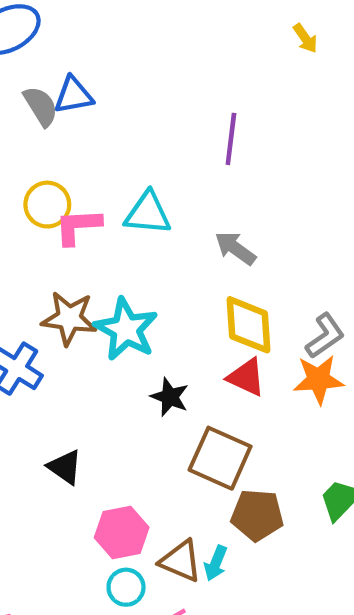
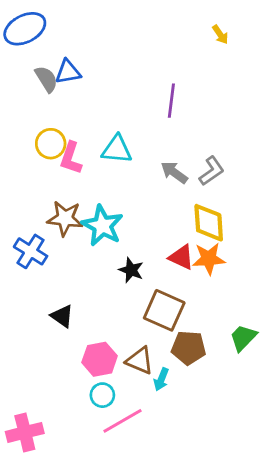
pink L-shape: (78, 226) -> (71, 158), turned -68
yellow diamond: (248, 325) -> (209, 223), moved
gray L-shape: (325, 336) -> (212, 171), moved
orange star: (318, 379) -> (209, 259), moved
brown triangle: (181, 561) -> (140, 361), moved

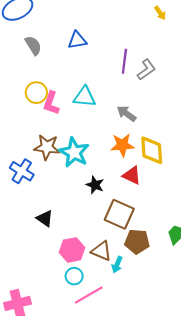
blue triangle: (68, 72) -> (77, 40), moved
gray L-shape: (212, 171) -> (146, 70), moved
orange star: (209, 259) -> (122, 145), moved

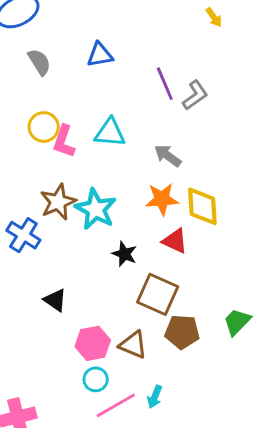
purple line: (124, 61) -> (165, 84), turned -30
brown star: (47, 147) -> (58, 202), turned -30
cyan arrow: (117, 265) -> (155, 397), moved

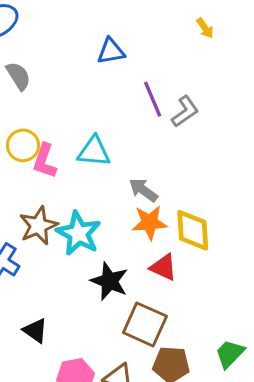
blue triangle: (100, 55) -> (111, 51), moved
gray arrow: (168, 156) -> (143, 190), moved
black star: (124, 254) -> (109, 281), size x1.4

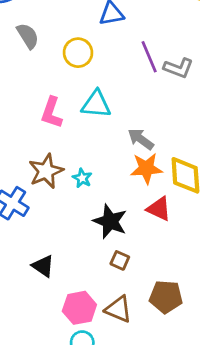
gray L-shape: (185, 111) -> (178, 68), turned 56
yellow circle: (23, 145) -> (78, 53), moved
cyan star: (79, 233) -> (82, 178), size x0.5
brown square: (145, 324) -> (120, 260), moved, size x0.5

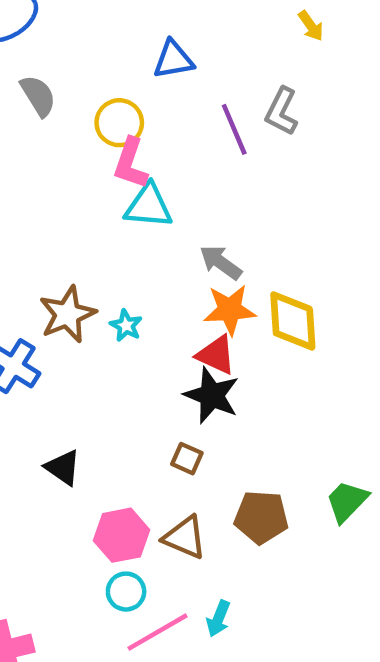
gray L-shape: (178, 68) -> (282, 111), moved, turned 96
pink L-shape: (52, 113) -> (131, 163), moved
red triangle: (159, 209) -> (216, 355), moved
black star: (110, 221) -> (212, 395), moved

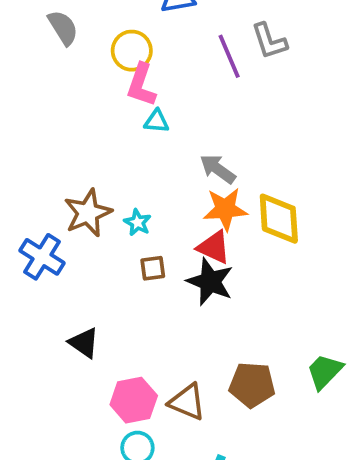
gray L-shape: (282, 111) -> (269, 41), turned -45
cyan triangle: (149, 206) -> (157, 121), size x0.6
brown square: (187, 459) -> (153, 268), moved, turned -32

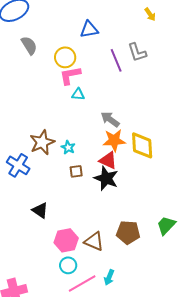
pink L-shape: (141, 85) -> (70, 75), turned 60

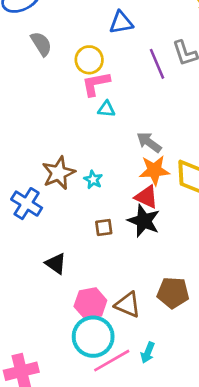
brown square: (76, 171) -> (104, 228), moved
cyan circle: (68, 265) -> (93, 337), size x1.8

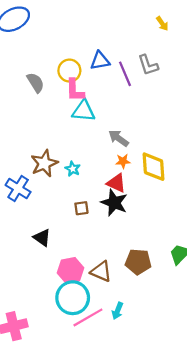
blue triangle: (121, 23) -> (100, 61), moved
gray semicircle: (41, 44) -> (36, 83), moved
pink L-shape: (96, 84) -> (75, 90), turned -80
cyan triangle: (106, 109) -> (84, 111), size x1.6
orange star: (154, 170) -> (123, 161), size x0.6

